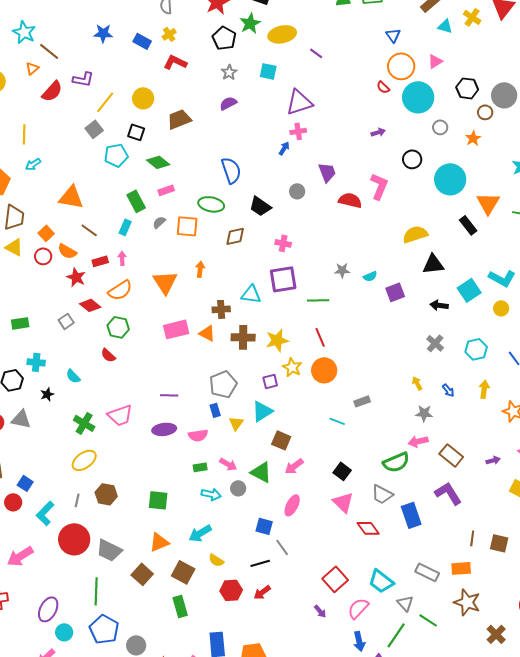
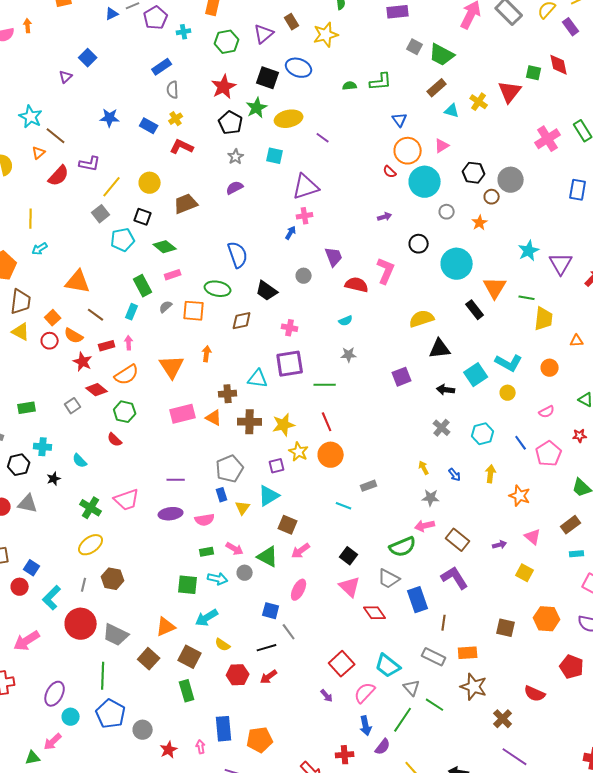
cyan semicircle: (370, 276) -> (346, 321), moved
green square: (158, 500) -> (188, 585), moved
brown line: (472, 538) -> (444, 623), moved

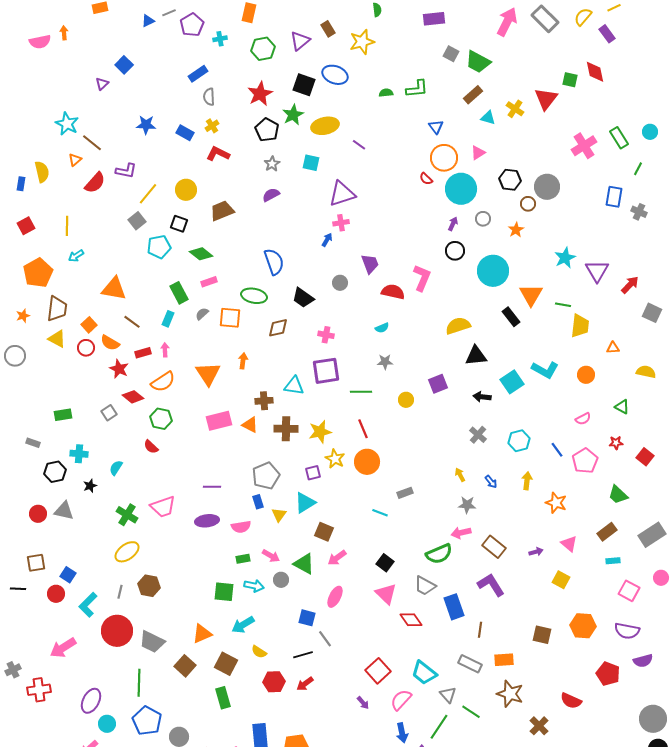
purple arrow: (385, 217) -> (453, 224), moved, turned -48
yellow circle: (508, 393) -> (406, 400), moved
cyan semicircle: (80, 461) -> (116, 468), turned 77

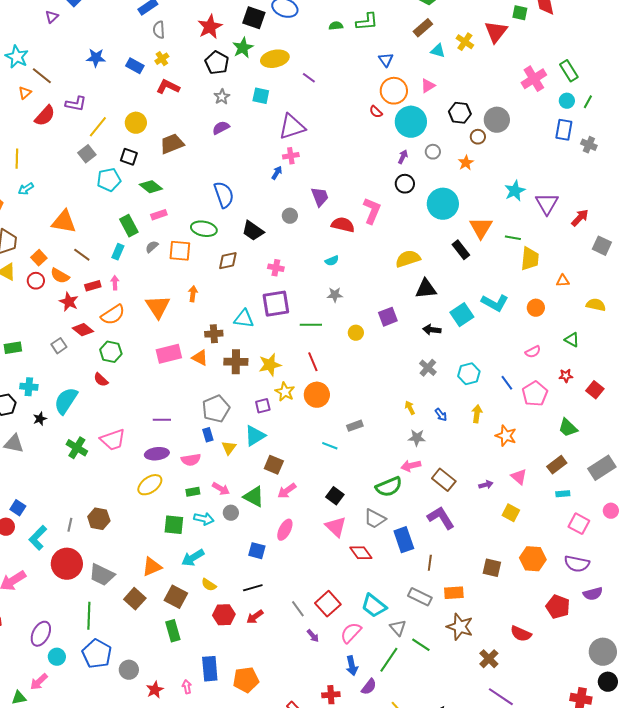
cyan circle: (650, 132) -> (567, 101), moved
cyan semicircle: (116, 468) -> (66, 401), size x1.8
yellow ellipse: (127, 552) -> (150, 485), moved
gray line: (325, 639) -> (298, 609), moved

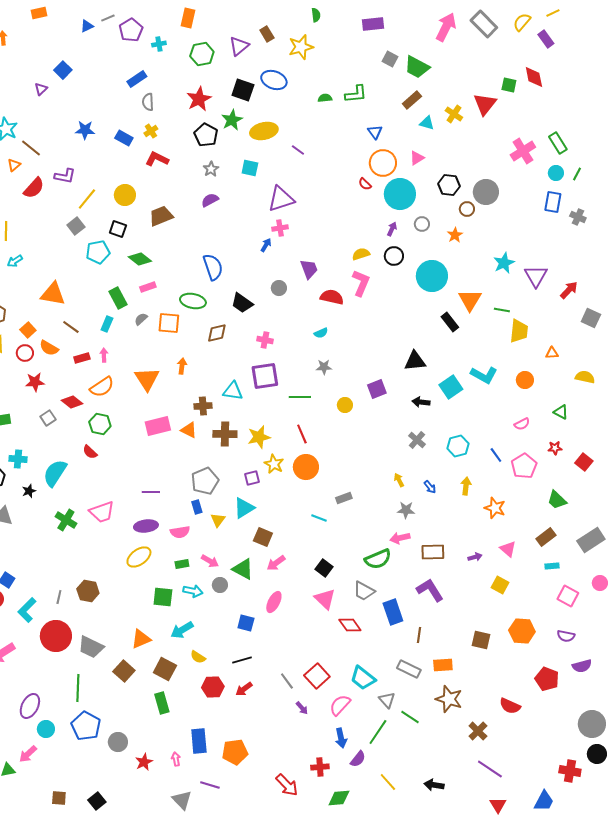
yellow semicircle: (408, 259) -> (361, 254), moved, size x0.7
red star: (69, 302) -> (35, 382), moved, turned -30
brown rectangle: (444, 480) -> (433, 552), turned -40
purple semicircle: (577, 564) -> (566, 636), size x0.7

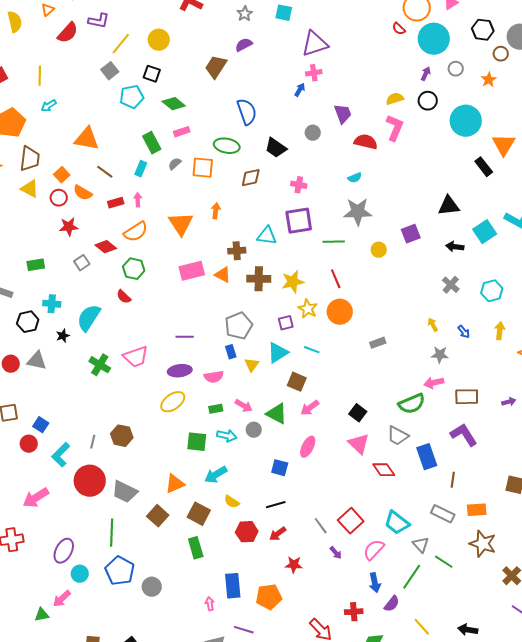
brown trapezoid: (161, 216) -> (216, 67), moved, turned -35
gray star: (324, 367) -> (358, 212), size x1.8
cyan line: (319, 518) -> (312, 350), moved
red star: (144, 762) -> (294, 565), moved, turned 30

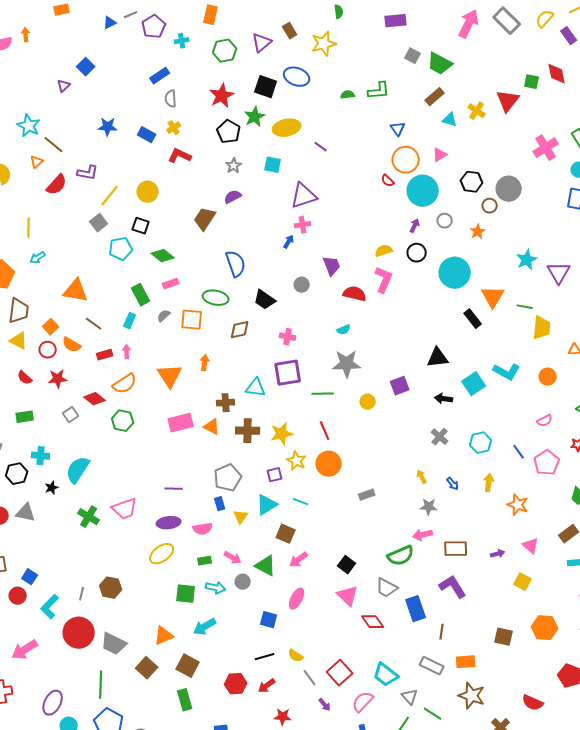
red semicircle: (124, 297) -> (25, 378), moved
yellow semicircle: (232, 502) -> (296, 656), moved

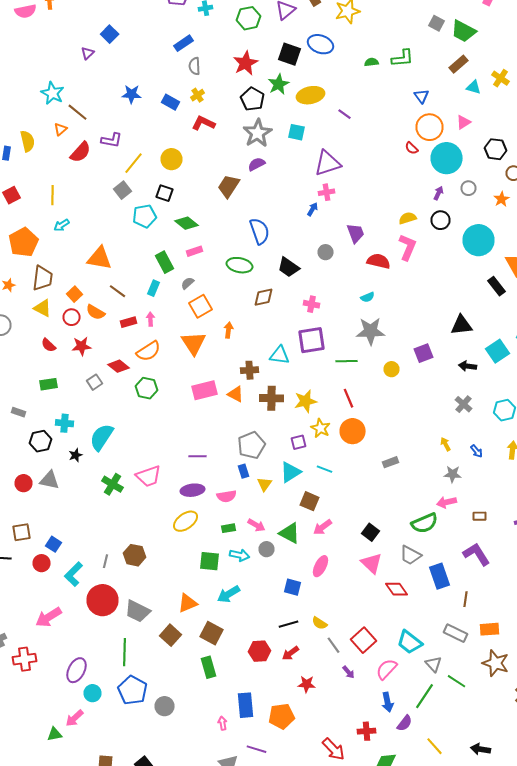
gray star: (234, 166) -> (258, 133), size x1.8
orange square: (192, 320) -> (200, 306), moved, turned -35
brown rectangle: (456, 549) -> (480, 516), size x0.6

